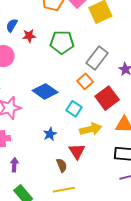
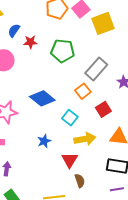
red square: (107, 98) -> (103, 109), size x0.7
brown semicircle: (62, 165) -> (80, 181), moved

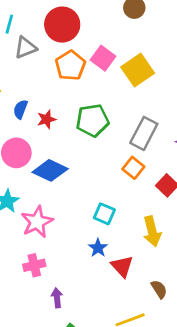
blue diamond: (42, 98) -> (50, 170), moved
cyan square: (70, 118) -> (104, 214), moved
yellow arrow: (85, 139) -> (152, 231), turned 100
red triangle: (70, 160) -> (122, 266), moved

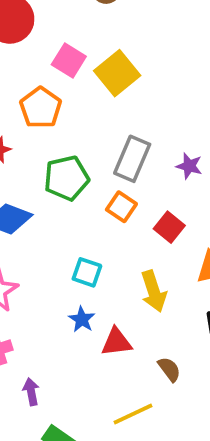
orange pentagon: (70, 65) -> (41, 108), moved
green pentagon: (92, 120) -> (66, 178), moved
red triangle: (122, 266) -> (117, 342), turned -50

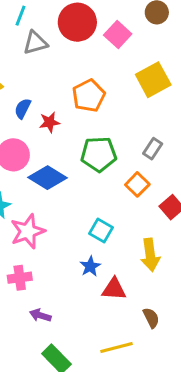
pink square: (69, 61) -> (118, 34), moved
gray rectangle: (132, 159) -> (153, 149), size x0.6
purple arrow: (31, 392) -> (40, 315), turned -72

